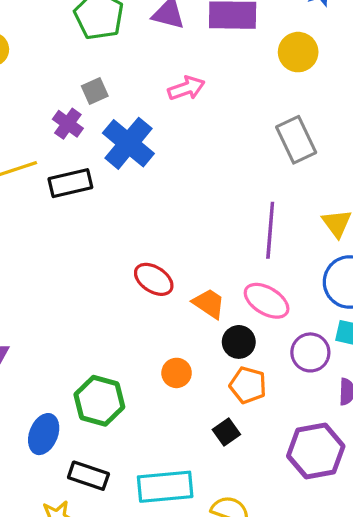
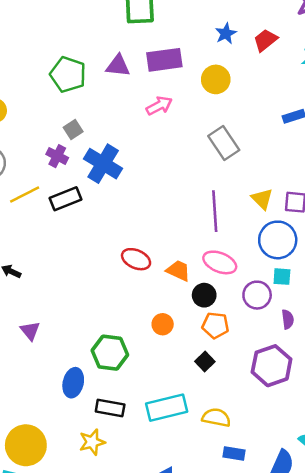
pink arrow: (186, 88) -> (159, 106), moved

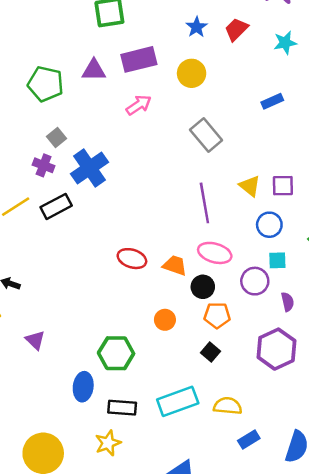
blue cross: (103, 164) -> (90, 168), turned 30
blue circle: (278, 240) -> (269, 225), size x0.7
blue rectangle: (234, 454) -> (249, 439), turned -35

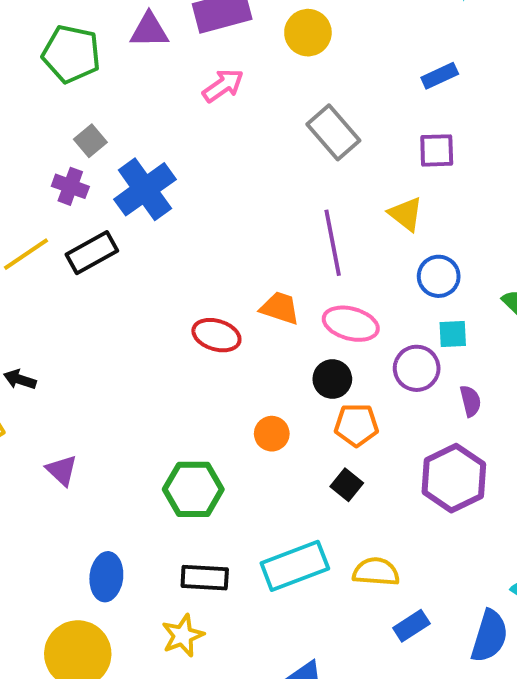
purple square: (283, 186) -> (437, 150), moved
orange trapezoid: (175, 265) -> (280, 308), moved
blue ellipse: (83, 387) -> (106, 577), moved

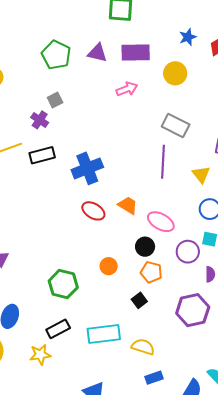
gray rectangle: (333, 132) -> (176, 125), turned -36
blue cross: (145, 189) -> (87, 168), moved
purple line: (333, 243) -> (163, 162), moved
black rectangle: (205, 578) -> (58, 329), turned -45

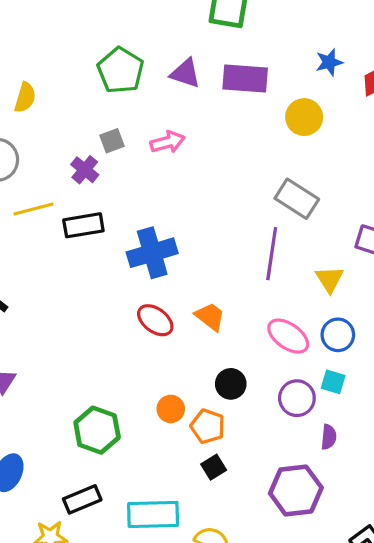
pink arrow: (127, 89) -> (168, 142), moved
pink ellipse: (161, 222) -> (288, 336), moved
orange pentagon: (151, 272) -> (208, 426), moved

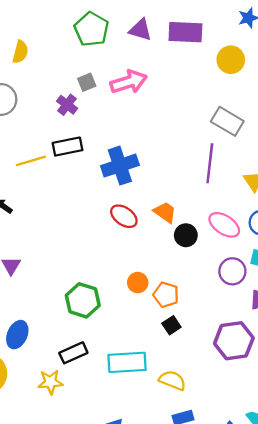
pink arrow: (168, 142) -> (129, 82), size x1.4
yellow line: (34, 209) -> (31, 161), moved
black circle: (231, 384) -> (186, 235), moved

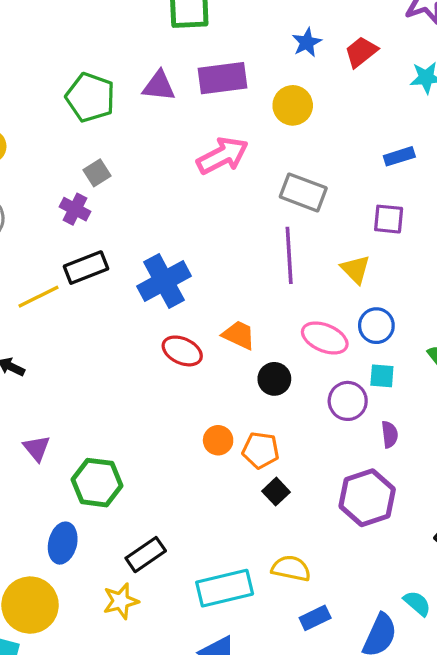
pink arrow: (129, 82) -> (223, 156), moved
black circle: (186, 235) -> (274, 379), moved
green hexagon: (83, 300) -> (97, 483), moved
cyan rectangle: (127, 362) -> (225, 588), moved

